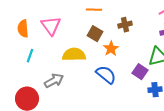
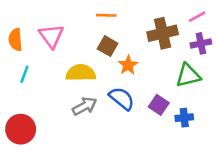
brown cross: (125, 25) -> (163, 33), moved, size x1.6
purple square: (140, 72) -> (159, 105), moved
gray arrow: (54, 81) -> (85, 106), moved

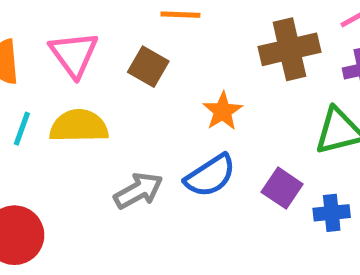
brown square: (108, 46) -> (148, 67), moved
yellow semicircle: (81, 73) -> (79, 126), moved
blue semicircle: (122, 98) -> (210, 176), turned 108

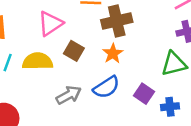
brown cross: (290, 49) -> (117, 21), moved
pink triangle: (74, 54) -> (50, 24), moved, turned 32
brown square: (148, 67) -> (74, 51), moved

